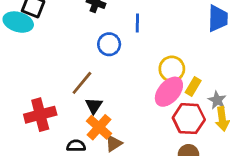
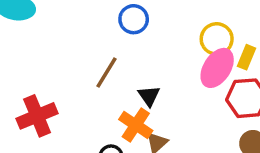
black triangle: (94, 106) -> (149, 96), moved
red cross: (40, 115) -> (37, 116), moved

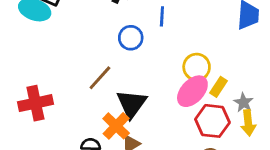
black triangle: (149, 96) -> (132, 104), size x1.6

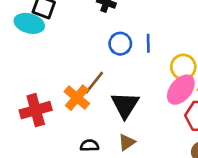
blue line: (162, 16) -> (148, 43), moved
orange cross: (116, 126) -> (77, 98), moved

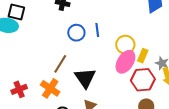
orange cross: (77, 98) -> (50, 88), moved
red cross: (36, 110) -> (19, 89), size x0.7

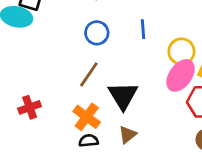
blue circle: (76, 33) -> (97, 33), moved
orange cross: (50, 88) -> (87, 117), moved

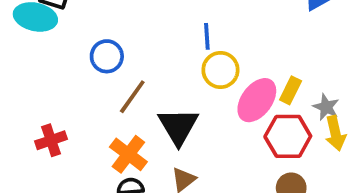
blue circle: (97, 33) -> (107, 56), moved
yellow circle: (181, 51) -> (220, 70), moved

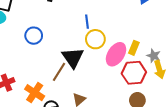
brown line: (132, 97) -> (59, 72), moved
black triangle: (178, 126) -> (73, 58), moved
orange cross: (128, 154) -> (35, 93), moved

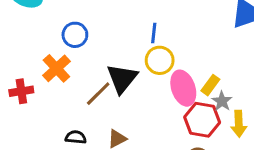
pink ellipse: (116, 54) -> (183, 88), turned -65
gray star: (154, 56) -> (222, 101), moved
orange cross: (35, 93) -> (56, 68), moved

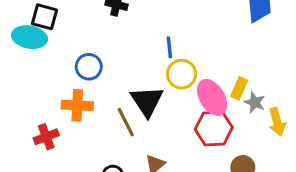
orange cross: (56, 68) -> (77, 105), turned -32
brown line: (98, 94) -> (126, 122), turned -60
red hexagon: (202, 120) -> (214, 128), moved

